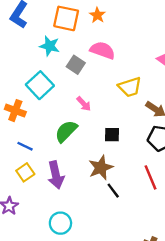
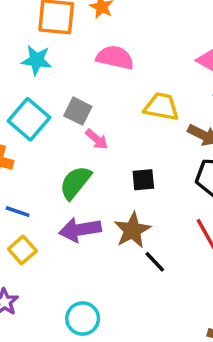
gray square: (76, 65) -> (78, 111), moved
yellow trapezoid: (130, 87) -> (162, 107), turned -145
purple arrow: (56, 175) -> (80, 230), moved, turned 100

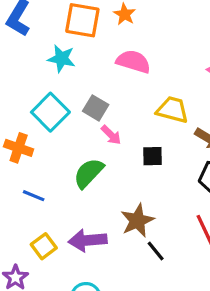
black square: (143, 180) -> (152, 156), moved
purple arrow: (80, 230) -> (88, 240), moved
yellow square: (22, 250) -> (44, 246), moved

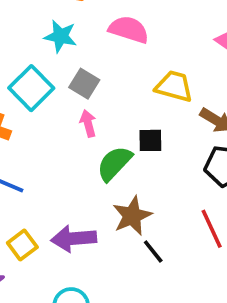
cyan star: (61, 59) -> (60, 36), moved
pink arrow: (111, 135) -> (88, 123), moved, turned -150
green semicircle: (89, 173) -> (114, 163), moved

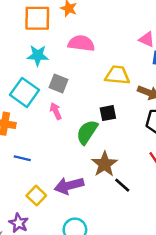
pink arrow: (88, 123) -> (56, 111), moved

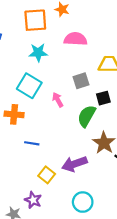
gray square: (58, 84) -> (81, 81), moved, turned -35

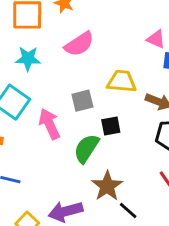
pink semicircle: (75, 39) -> (79, 44), turned 140
pink arrow: (58, 100) -> (49, 124), size x1.5

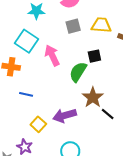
gray square: (82, 101) -> (73, 26), moved

